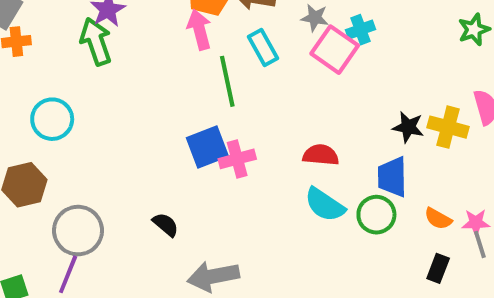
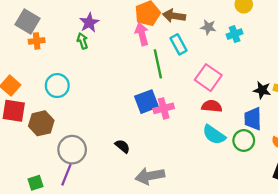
green arrow: (96, 42) -> (82, 41), size x0.6
pink square: (335, 50) -> (208, 78), moved

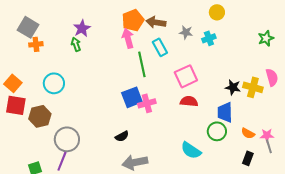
pink square: (208, 78) -> (186, 76), turned 30
cyan semicircle: (214, 135) -> (191, 150), moved
black semicircle: (122, 146) -> (122, 136), moved, turned 112

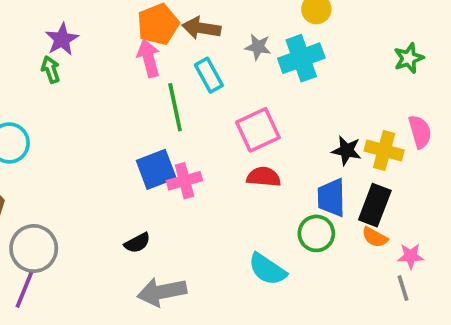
cyan cross: (209, 38) -> (301, 58), size x1.6
pink star: (267, 135) -> (411, 256), moved
gray line: (269, 146) -> (403, 288), moved
black rectangle: (248, 158) -> (375, 205), moved, size x1.5

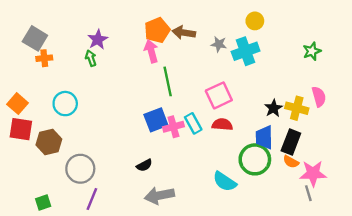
cyan rectangle: (209, 75) -> (193, 123), moved
black star: (346, 151) -> (273, 108), turned 30
green circle: (316, 233) -> (255, 159), size x1.4
pink star: (411, 256) -> (313, 173), size x1.6
purple line: (24, 290) -> (92, 199), moved

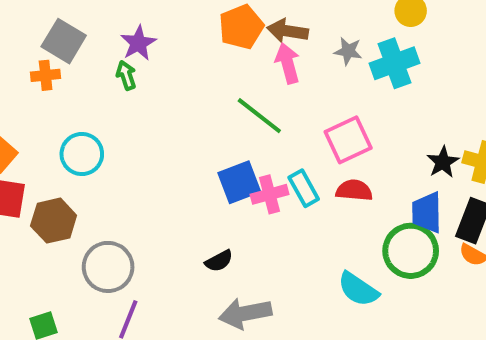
gray square: (35, 38) -> (64, 41), moved
pink arrow: (151, 51) -> (288, 63), moved
green line: (168, 81) -> (259, 116), turned -40

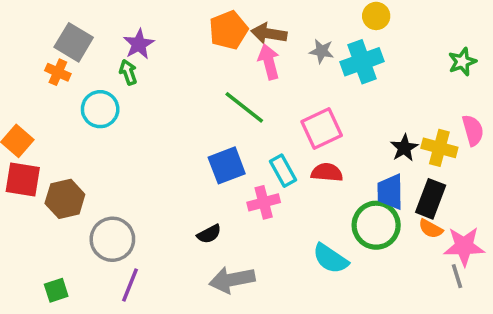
orange cross: (46, 75) -> (58, 72), turned 30
cyan circle: (82, 154) -> (100, 109), moved
pink cross: (269, 194) -> (264, 202), moved

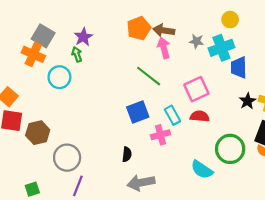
orange cross: (58, 72) -> (33, 54), size x1.5
blue trapezoid: (390, 192) -> (239, 67), moved
black semicircle: (209, 234) -> (127, 154), turned -56

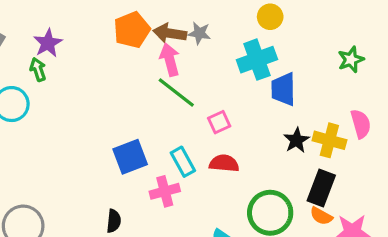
gray star: (196, 41) -> (199, 33), moved
green line: (149, 76) -> (176, 93), moved
pink square: (196, 89) -> (219, 122), size x0.6

